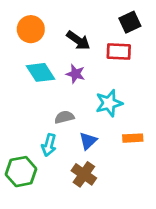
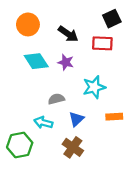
cyan arrow: (49, 145) -> (43, 123), turned 90

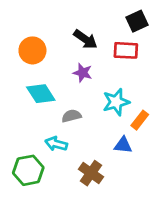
orange circle: (28, 24) -> (32, 50), moved
cyan diamond: (36, 61) -> (41, 94), moved
orange rectangle: (114, 117) -> (140, 120), moved, turned -49
blue triangle: (76, 119) -> (123, 145), moved, turned 49

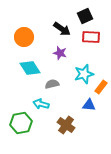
black square: (137, 21) -> (85, 16), moved

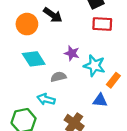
black arrow: (62, 29) -> (53, 15), moved
purple star: (60, 53) -> (72, 53), moved
cyan star: (84, 74) -> (94, 66), turned 30

